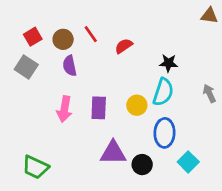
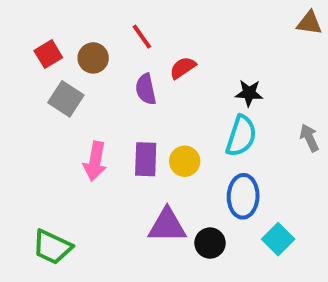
red line: (91, 34) -> (142, 37), moved
purple semicircle: (70, 66) -> (146, 89), moved
gray square: (26, 67) -> (66, 99), moved
yellow circle: (137, 105) -> (185, 161), moved

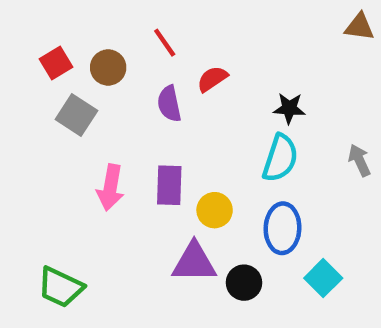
yellow circle: (185, 161) -> (215, 210), moved

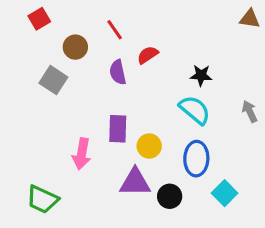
red square: (56, 63) -> (39, 19), moved
cyan semicircle: (280, 158) -> (195, 110), turned -68
pink arrow: (110, 188) -> (82, 154), moved

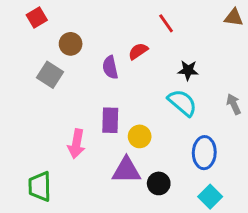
red line: (115, 30) -> (166, 23), moved
blue ellipse: (196, 159) -> (204, 153), moved
cyan square: (225, 193) -> (210, 197), moved
green trapezoid: (42, 199) -> (40, 186), turned 64

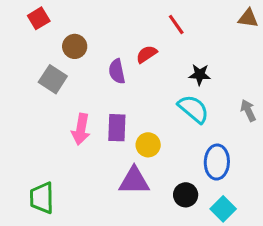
pink arrow: (76, 144) -> (81, 129), moved
black circle: (159, 183) -> (186, 195), moved

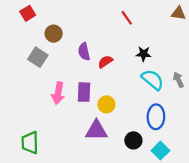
red semicircle: (147, 54) -> (105, 62), moved
cyan semicircle: (193, 109) -> (153, 80), moved

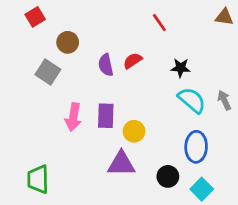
red semicircle: (105, 62) -> (133, 61), moved

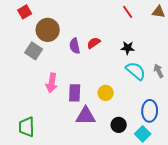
red line: (159, 23) -> (128, 12), moved
brown circle: (68, 42) -> (48, 30), size x1.5
purple rectangle: (106, 116) -> (75, 93), moved
yellow circle: (134, 131) -> (106, 93), moved
blue ellipse: (196, 147) -> (150, 111), moved

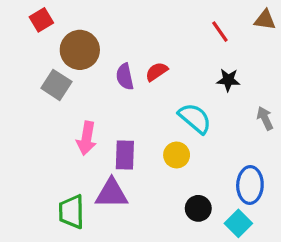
red line: (128, 12) -> (220, 32), moved
black star: (128, 48) -> (228, 80), moved
cyan semicircle: (136, 71) -> (195, 118), moved
purple triangle: (86, 116) -> (112, 193), moved
green trapezoid: (27, 127) -> (71, 212), moved

